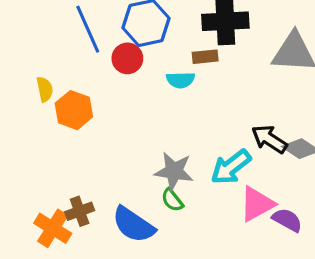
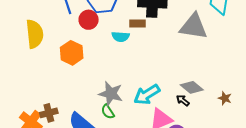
yellow semicircle: (45, 89) -> (35, 34), size x1.8
orange hexagon: (74, 110) -> (72, 53), moved
black arrow: (269, 139) -> (183, 100), moved, size x0.6

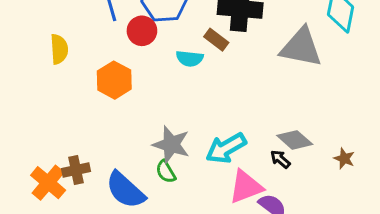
brown rectangle: (138, 24) -> (216, 40), turned 35
yellow semicircle: (35, 34) -> (59, 49), size x0.7

